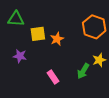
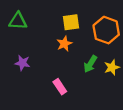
yellow square: (38, 34) -> (71, 22), moved
green arrow: (83, 71) -> (90, 64), moved

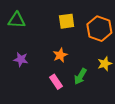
orange star: (64, 44) -> (60, 55), moved
green arrow: (90, 64) -> (80, 76), moved

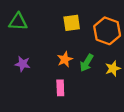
green arrow: (80, 76) -> (87, 63), moved
pink rectangle: (56, 82) -> (60, 88), turned 32

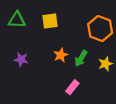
yellow square: (72, 23) -> (50, 21), moved
pink rectangle: (60, 88) -> (72, 87), moved, turned 40

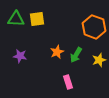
yellow square: (50, 21) -> (37, 19), moved
pink rectangle: (72, 87) -> (68, 82), turned -56

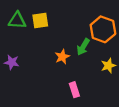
green arrow: (76, 55) -> (83, 47), moved
purple star: (20, 56) -> (12, 62), moved

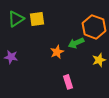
green triangle: (17, 20) -> (16, 19), turned -36
green arrow: (83, 47) -> (76, 43), turned 35

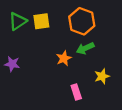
orange hexagon: (94, 27) -> (82, 21), moved
yellow star: (99, 60) -> (102, 76), moved

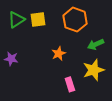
green arrow: (85, 48) -> (96, 44), moved
yellow star: (102, 76) -> (94, 70), size x1.5

